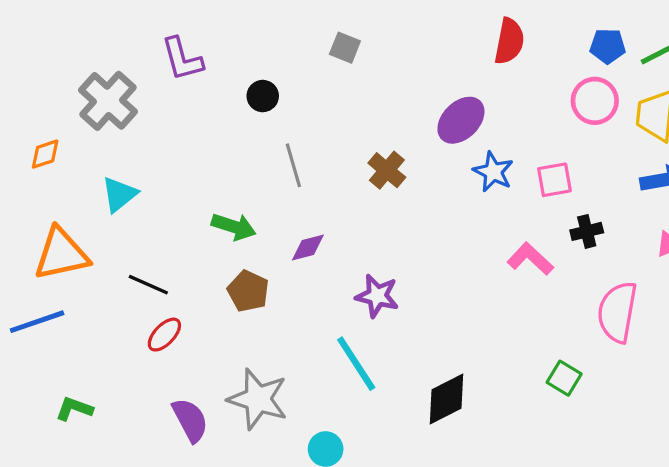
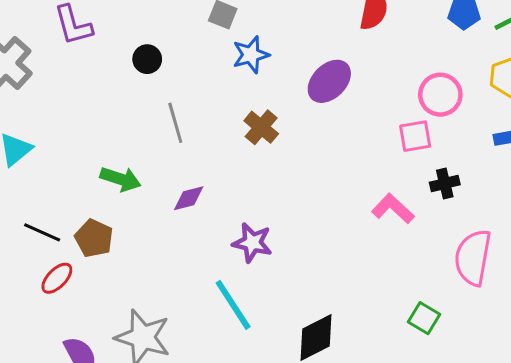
pink circle: (595, 101) -> (440, 95), moved
blue star: (493, 172) -> (251, 55), moved, turned 30
brown pentagon: (248, 291) -> (94, 238), moved

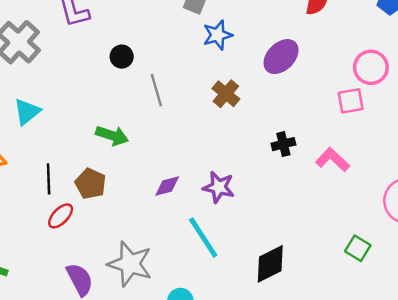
black circle: (147, 59) -> (122, 57), moved
black cross: (445, 183) -> (283, 144), moved
purple diamond: (189, 198) -> (167, 186), moved
black line: (42, 232) -> (49, 179), turned 64

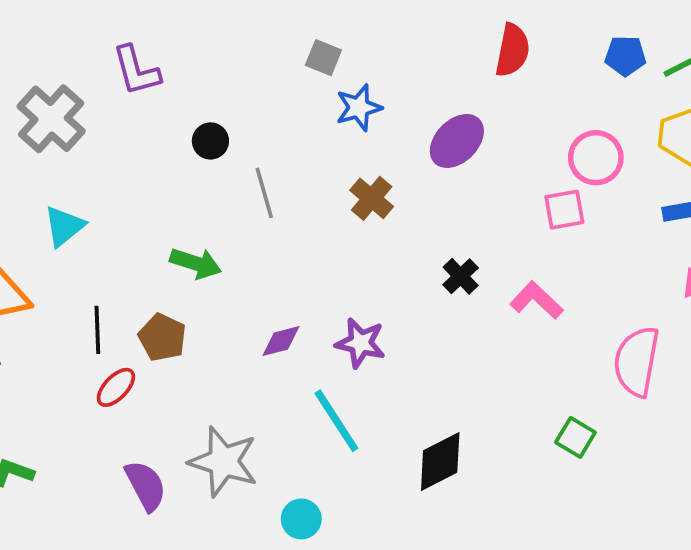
black cross: (283, 144) -> (461, 276), turned -30

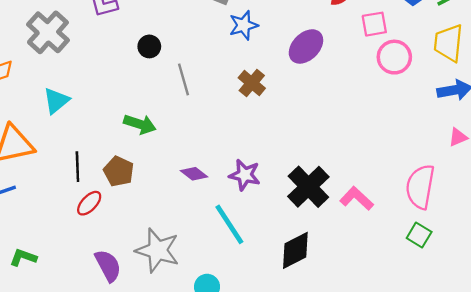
pink square: (564, 210) -> (374, 24), moved
black cross: (461, 276) -> (308, 187), moved, size x1.8
pink L-shape: (537, 300) -> (357, 198), moved
purple diamond: (281, 341) -> (194, 174), turned 52
green square: (575, 437) -> (419, 235), moved

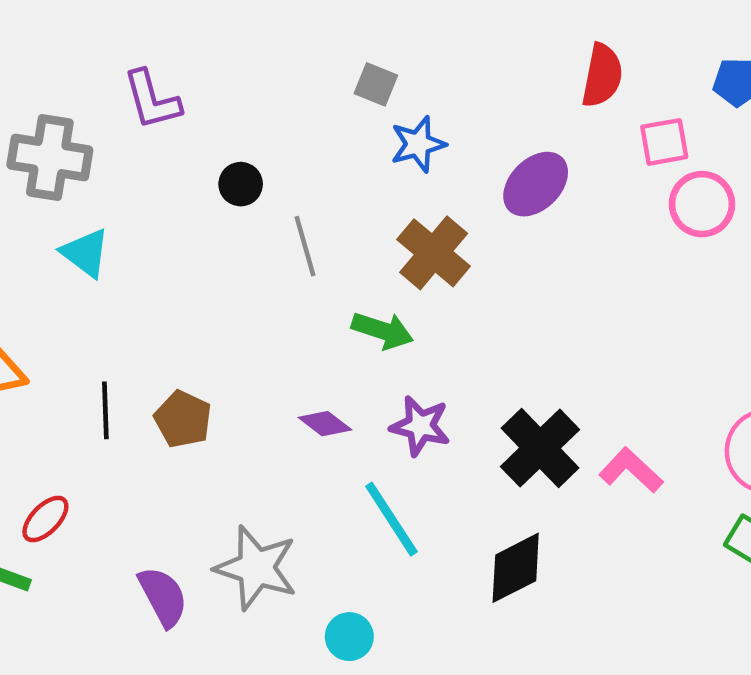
gray cross: (48, 32) -> (50, 157), turned -33
brown cross: (252, 83) -> (434, 253), size x1.4
cyan triangle: (56, 101) -> (85, 253), moved, turned -44
green arrow: (140, 124) -> (383, 330), moved
red ellipse: (89, 203) -> (45, 519), moved

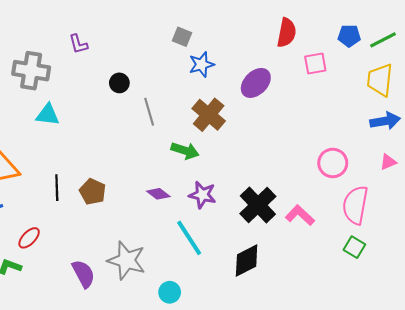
purple L-shape: (152, 100) -> (78, 44), size x0.7
pink circle: (702, 204) -> (333, 163), moved
cyan triangle: (85, 253) -> (48, 115), turned -30

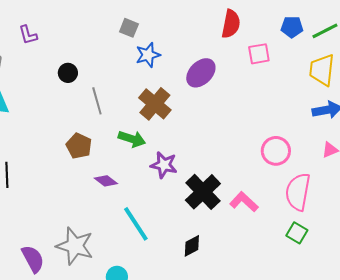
brown pentagon: (93, 192) -> (79, 146), moved
purple star: (202, 195) -> (164, 165), moved
black diamond: (247, 260) -> (192, 246), size x0.7

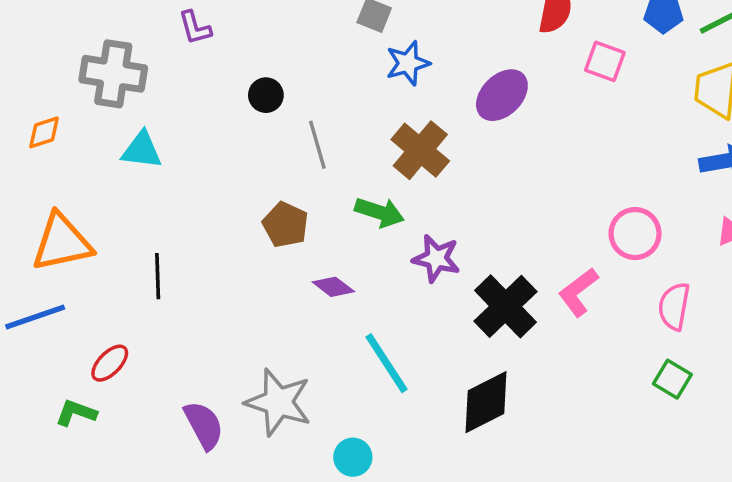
pink square: (259, 54) -> (605, 61), turned 30
pink semicircle: (298, 192) -> (674, 306), size x0.7
pink L-shape: (244, 202) -> (578, 292), moved, turned -80
black diamond: (192, 246) -> (486, 402), size x1.6

